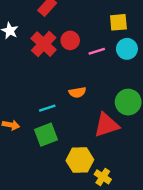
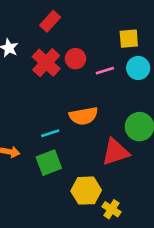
orange semicircle: (77, 92) -> (83, 116), size x1.5

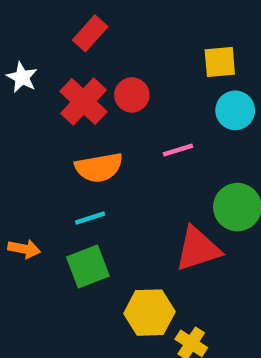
pink line: (105, 71) -> (178, 150), moved
orange semicircle: (83, 116) -> (99, 168), moved

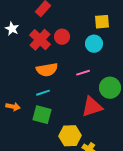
cyan circle: (235, 110) -> (94, 44), moved
pink line: (178, 150) -> (83, 73), moved
green square: (88, 266) -> (42, 115), turned 36

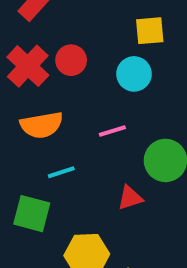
cyan line: (43, 93) -> (61, 172), moved
red triangle: (92, 107) -> (130, 198), size x0.6

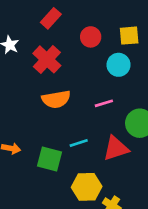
red circle: (71, 60) -> (91, 37), moved
cyan line: (61, 172) -> (79, 143), moved
red triangle: (130, 198) -> (116, 148), size x1.5

